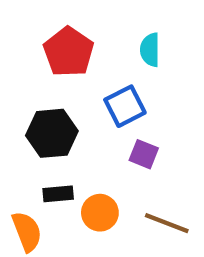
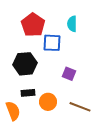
blue square: (125, 106) -> (52, 43), moved, turned 30

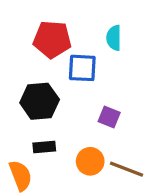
red pentagon: (33, 25) -> (52, 39), turned -30
orange circle: (48, 102) -> (90, 161), moved

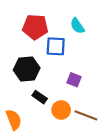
cyan semicircle: (114, 38) -> (77, 26), turned -35
black rectangle: (44, 147) -> (40, 97), moved, turned 40

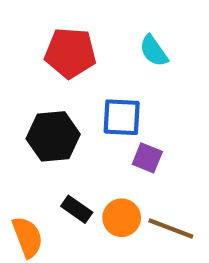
blue square: (56, 46) -> (122, 117), moved
black rectangle: (40, 97) -> (77, 209), moved

